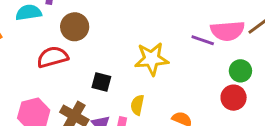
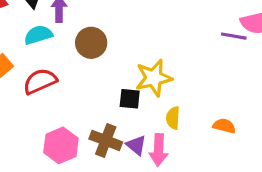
red semicircle: (53, 57) -> (40, 81), moved
yellow star: (152, 59) -> (154, 78), moved

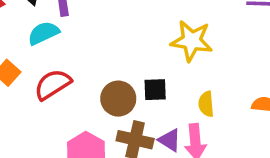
brown circle: (91, 43) -> (118, 99), moved
yellow star: (154, 78) -> (192, 41), moved, turned 30

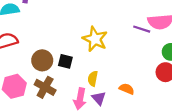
purple triangle: (170, 140) -> (99, 98), moved

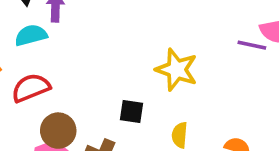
brown circle: (42, 60) -> (58, 131), moved

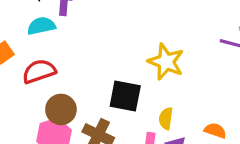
black square: (132, 111) -> (125, 96), size x1.5

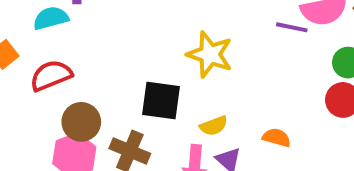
yellow semicircle: (166, 118) -> (214, 126), turned -115

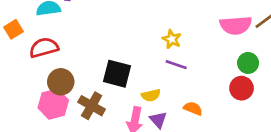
purple line: (292, 27) -> (176, 65), moved
yellow star: (210, 55) -> (172, 39), moved, size x0.6

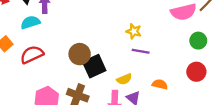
black square: (117, 74) -> (94, 66), turned -30
brown circle: (61, 82) -> (80, 54), moved
red circle: (242, 88) -> (196, 72), moved

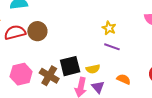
brown circle: (80, 54) -> (37, 31), moved
black square: (94, 66) -> (70, 66), moved

